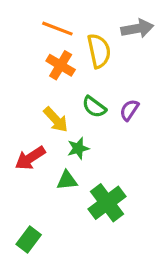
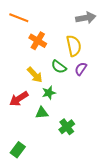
orange line: (57, 29) -> (19, 18), moved
yellow semicircle: (99, 51) -> (74, 46), moved
green cross: (107, 203) -> (67, 127), size x0.7

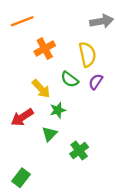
orange line: (19, 18) -> (22, 21), turned -42
orange cross: (38, 41) -> (45, 49), turned 30
green triangle: (42, 113) -> (49, 134), turned -40

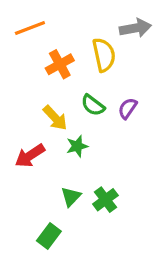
yellow semicircle: (87, 54) -> (104, 55), moved
green triangle: (49, 134) -> (71, 197), moved
green rectangle: (21, 178) -> (49, 236), moved

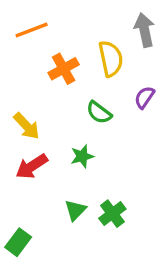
gray arrow: (135, 28) -> (144, 30), turned -92
purple semicircle: (128, 108) -> (144, 97), moved
yellow arrow: (55, 118) -> (27, 126), moved
green rectangle: (49, 236) -> (18, 242), moved

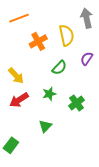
green semicircle: (99, 112) -> (59, 68), turned -84
green cross: (112, 214) -> (77, 103), moved

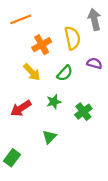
purple semicircle: (87, 59) -> (94, 63), turned 72
yellow arrow: (16, 76) -> (32, 72), moved

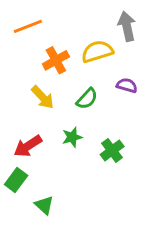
yellow semicircle: (72, 38) -> (97, 51), turned -95
green triangle: (49, 137) -> (44, 205), moved, turned -32
green rectangle: (12, 158) -> (16, 180), moved

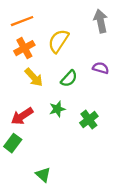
yellow semicircle: (97, 51) -> (58, 41), moved, turned -40
orange cross: (56, 60) -> (24, 48), moved
green triangle: (44, 205) -> (43, 175), moved

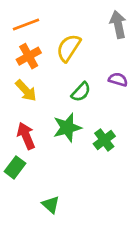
yellow arrow: (34, 77) -> (26, 90), moved
green star: (57, 109) -> (67, 128), size x1.5
red arrow: (22, 116) -> (26, 136), turned 100

